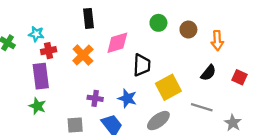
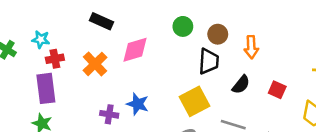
black rectangle: (88, 18) -> (101, 21), turned -60
black trapezoid: (142, 65) -> (209, 61), moved
blue star: (127, 98) -> (138, 104), moved

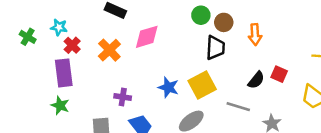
green circle: (183, 26) -> (201, 15), moved
red cross: (55, 59) -> (72, 45), turned -35
black semicircle: (241, 85) -> (256, 80), moved
blue star: (138, 104) -> (168, 87), moved

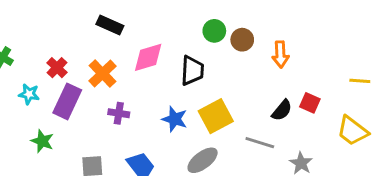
cyan star: (59, 27) -> (29, 94), moved
black trapezoid: (215, 48) -> (192, 71), moved
purple rectangle: (64, 73) -> (67, 101), moved, turned 32
purple cross: (123, 97) -> (119, 113), moved

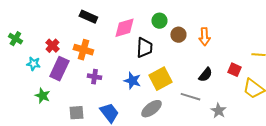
brown circle: (242, 40) -> (178, 35), moved
pink diamond: (148, 57) -> (124, 28), moved
orange cross: (103, 74) -> (83, 50), turned -30
red square: (310, 103) -> (234, 70), moved

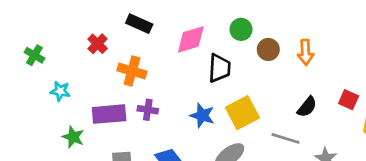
red cross: (52, 46) -> (98, 44), moved
purple rectangle: (59, 69) -> (109, 114), moved, turned 60

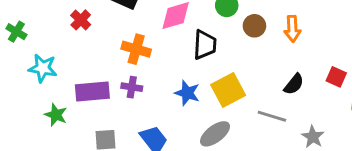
orange cross: (132, 71) -> (136, 49), moved
cyan star: (60, 91) -> (43, 68), size x1.4

